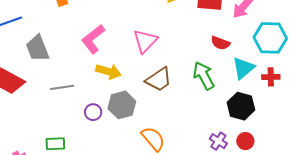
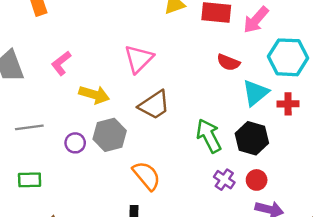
pink L-shape: (93, 39) -> (61, 63), moved, size x0.7
green arrow: (204, 76) -> (209, 136), moved
gray line: (62, 87) -> (29, 127), moved

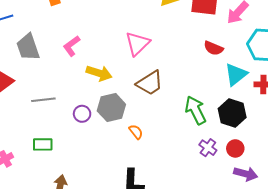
orange semicircle: (147, 176) -> (136, 132), moved, size x0.6

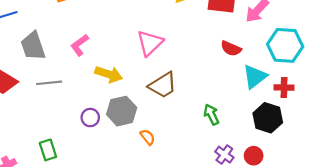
gray line: (43, 100) -> (49, 83), moved
green arrow: (196, 110) -> (211, 114), size x0.7
black hexagon: (232, 113) -> (268, 118), moved
green rectangle: (43, 144) -> (48, 150), turned 72

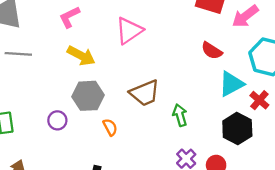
pink L-shape: (80, 45) -> (69, 17), moved
brown trapezoid: (163, 85) -> (145, 93), moved
red cross: (284, 88) -> (259, 100), turned 30
purple circle: (90, 118) -> (57, 120), moved

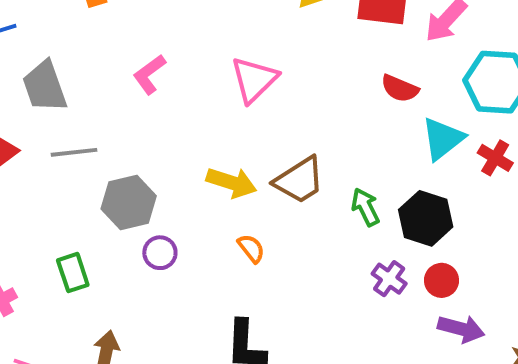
yellow arrow: (81, 56) -> (231, 182), moved
gray hexagon: (88, 96) -> (129, 202), moved
black hexagon: (237, 128) -> (426, 218), moved

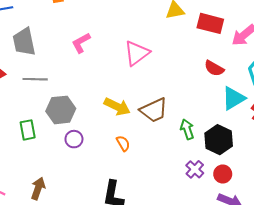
green rectangle: (73, 273) -> (28, 130), moved

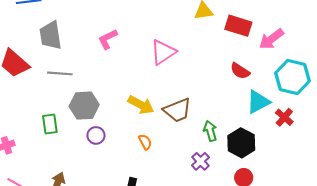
purple cross: (195, 169) -> (201, 161), moved

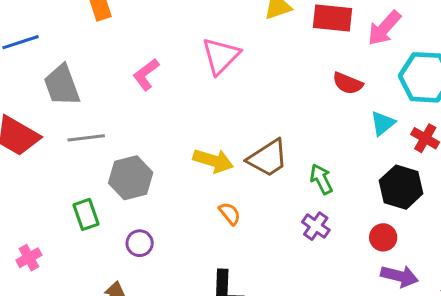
pink triangle: (163, 52) -> (221, 56), moved
cyan triangle: (258, 102) -> (383, 123), size x0.7
purple circle: (96, 135) -> (140, 243), moved
black hexagon: (241, 143) -> (401, 187), moved

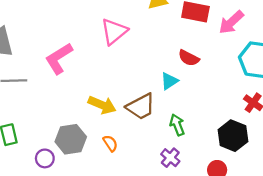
pink L-shape: (146, 74) -> (59, 58), moved, size x1.4
red semicircle: (348, 83) -> (189, 58), moved
cyan triangle: (383, 123) -> (169, 81), moved
gray hexagon: (131, 178) -> (71, 139), moved

